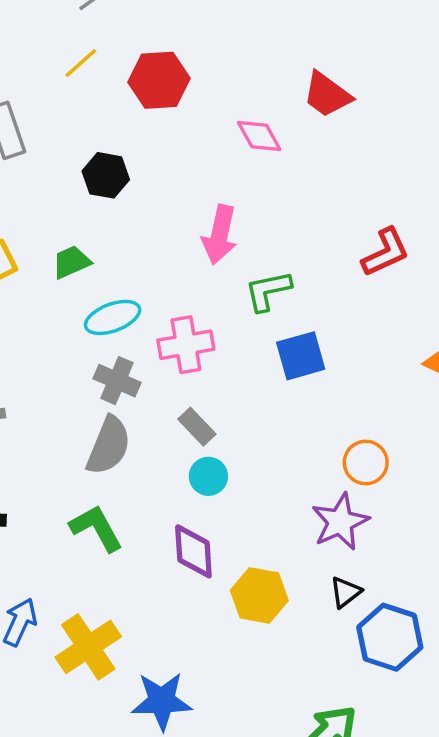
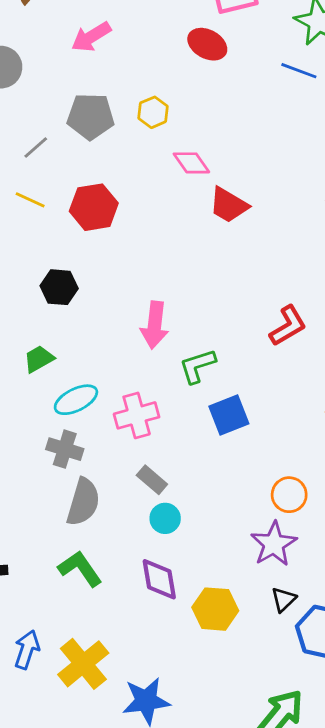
yellow line: (81, 63) -> (30, 200), turned 72
pink diamond: (259, 136) -> (191, 163), moved
gray cross: (117, 381) -> (65, 449), moved

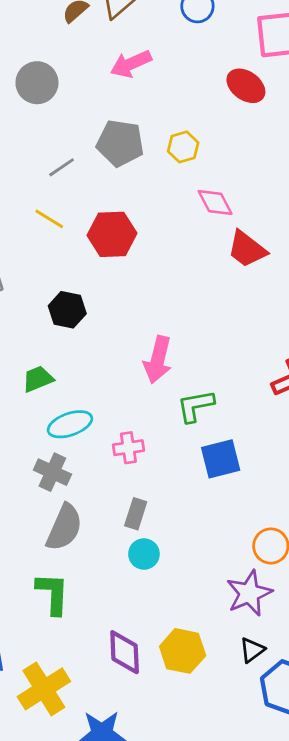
pink cross: (137, 415) -> (128, 448), size x0.7
gray rectangle: (152, 480) -> (136, 514), turned 60
green L-shape: (80, 569) -> (53, 594), turned 30
purple diamond: (159, 579) -> (125, 652), moved

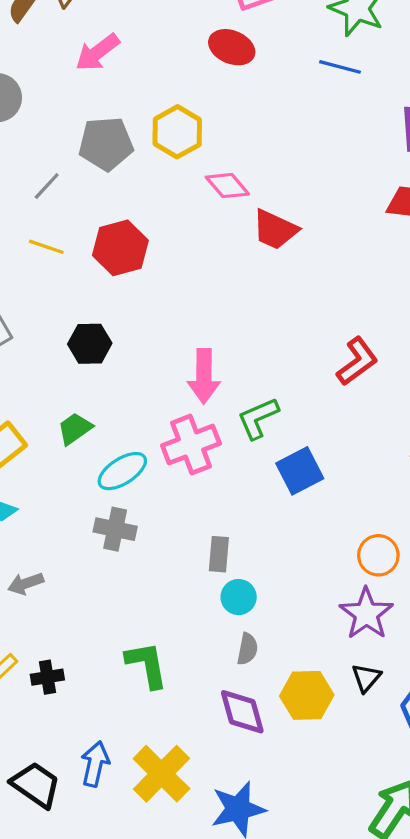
yellow hexagon: (183, 147) -> (177, 132), size x1.4
pink cross: (128, 448) -> (191, 445), moved, size x1.6
gray semicircle: (64, 527) -> (247, 649), moved, size x0.6
black triangle: (252, 650) -> (366, 678), moved

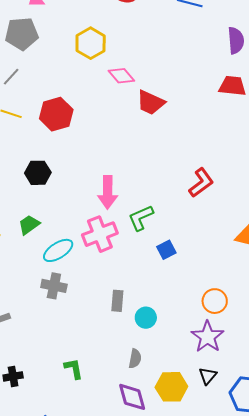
gray pentagon: (106, 144) -> (22, 34), moved
blue square: (300, 471) -> (166, 250), size x0.7
cyan circle: (239, 597) -> (146, 318), moved
green L-shape: (147, 665) -> (74, 369), size x0.7

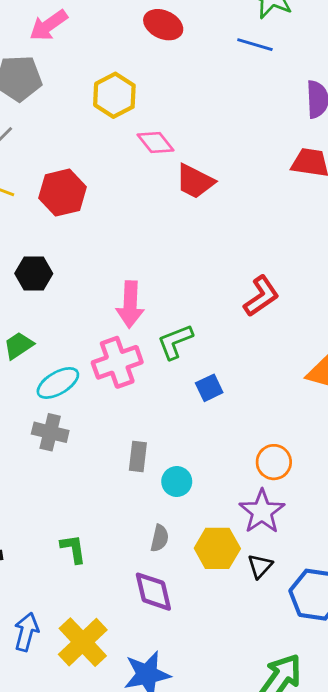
yellow hexagon: (171, 387) -> (217, 548), moved

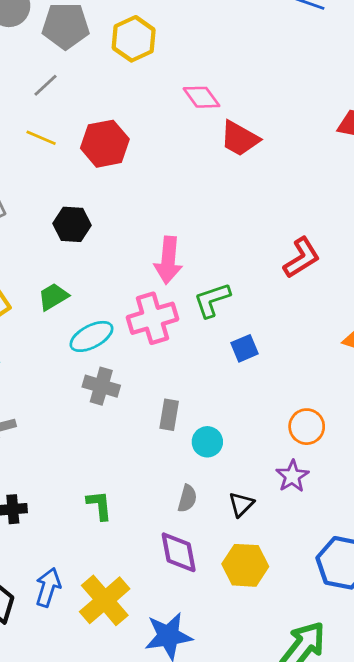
yellow hexagon: (114, 95) -> (134, 39), moved
gray cross: (50, 432) -> (101, 386), moved
purple star: (262, 512) -> (292, 476), size x0.7
yellow hexagon: (217, 548) -> (245, 565), moved
black triangle: (260, 566) -> (241, 504), moved

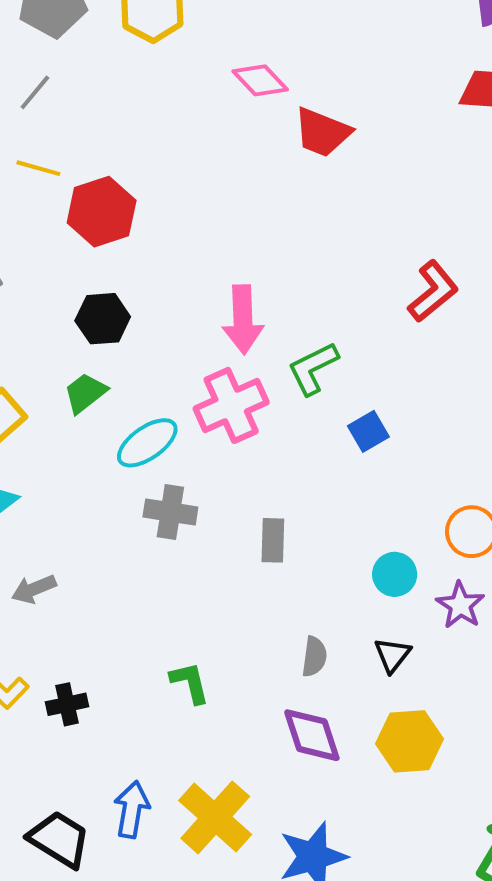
red hexagon: (105, 144) -> (102, 212), moved
black hexagon: (72, 224) -> (103, 319), moved
cyan circle: (207, 442) -> (395, 574), moved

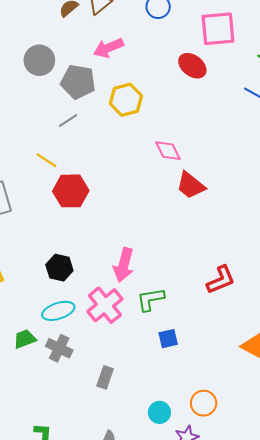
gray line: (35, 92) -> (68, 120), moved
black hexagon: (103, 319) -> (59, 268), moved
green trapezoid: (85, 393) -> (25, 339), moved
pink cross: (231, 405) -> (105, 305), turned -32

